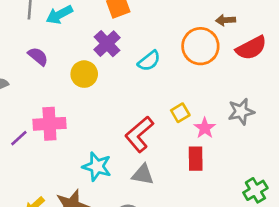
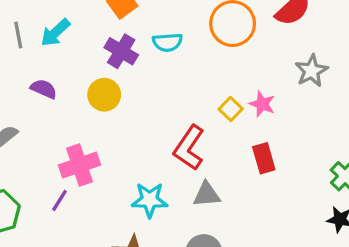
cyan semicircle: (149, 61) -> (167, 42), moved, turned 50
gray star: (241, 112) -> (311, 71), moved
pink star: (205, 128) -> (262, 104), moved
purple line: (19, 138) -> (59, 200), moved

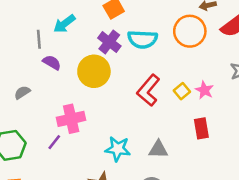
gray line: (18, 35) -> (39, 39), moved
cyan semicircle: (167, 42) -> (143, 39), size x1.4
yellow circle: (104, 95) -> (94, 71), size x1.4
red L-shape: (189, 148) -> (148, 90), moved

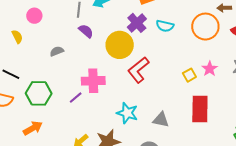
cyan semicircle: (143, 39) -> (165, 26), size x0.7
red L-shape: (148, 90) -> (138, 70), moved
pink star: (204, 90) -> (210, 69), moved
red rectangle: (201, 128) -> (200, 109), size x1.5

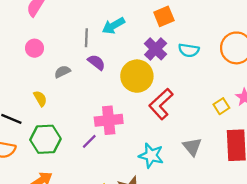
yellow semicircle: (17, 37) -> (40, 98), moved
gray semicircle: (57, 51) -> (62, 72), moved
gray triangle: (161, 120) -> (192, 147), moved, turned 42

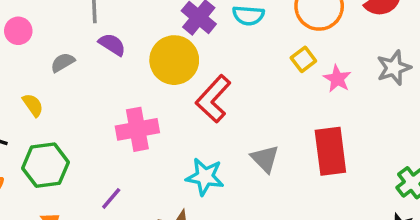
yellow square: (221, 106) -> (303, 59), moved
purple line: (89, 141) -> (111, 198), moved

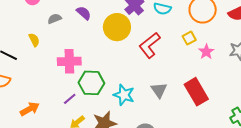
red L-shape: (213, 99) -> (150, 45), moved
pink cross: (137, 129) -> (69, 61), moved
red rectangle: (330, 151) -> (196, 92), turned -32
green hexagon: (46, 165) -> (91, 83), moved

